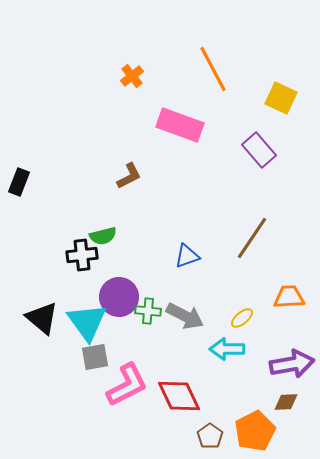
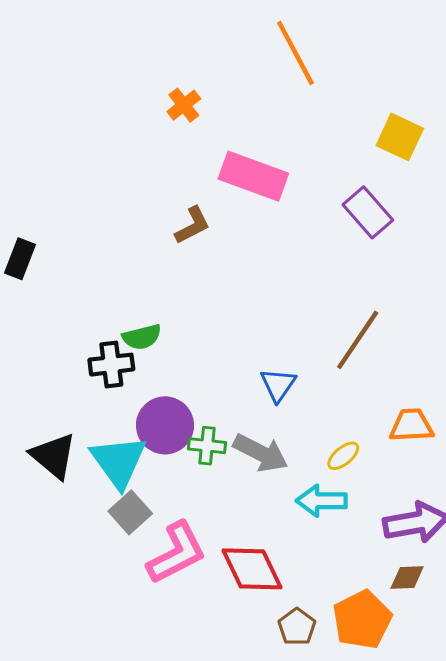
orange line: (213, 69) -> (295, 53), moved
brown L-shape: (129, 176) -> (193, 225), moved
blue triangle: (187, 256) -> (278, 385), moved, turned -36
gray square: (95, 357) -> (130, 512), turned -32

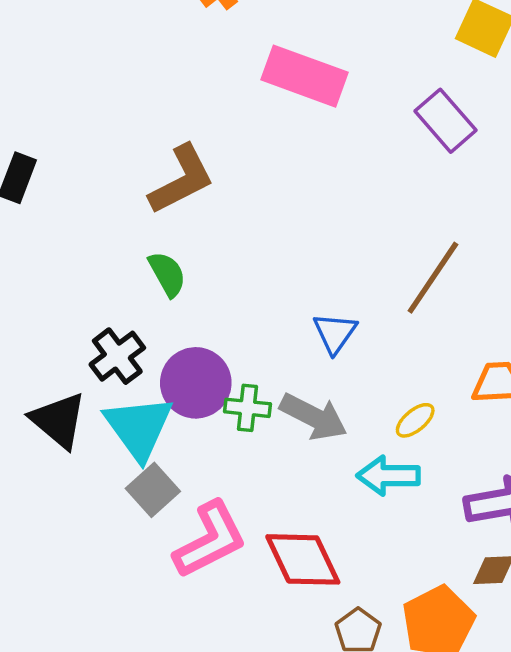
brown L-shape: (193, 225) -> (182, 180), moved, size x1.5
green semicircle: (142, 337) -> (167, 274), turned -105
black cross: (111, 365) -> (117, 356), moved, turned -30

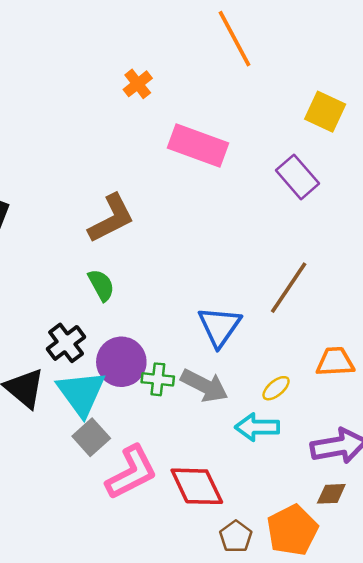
blue triangle: (335, 333) -> (219, 327), size x1.4

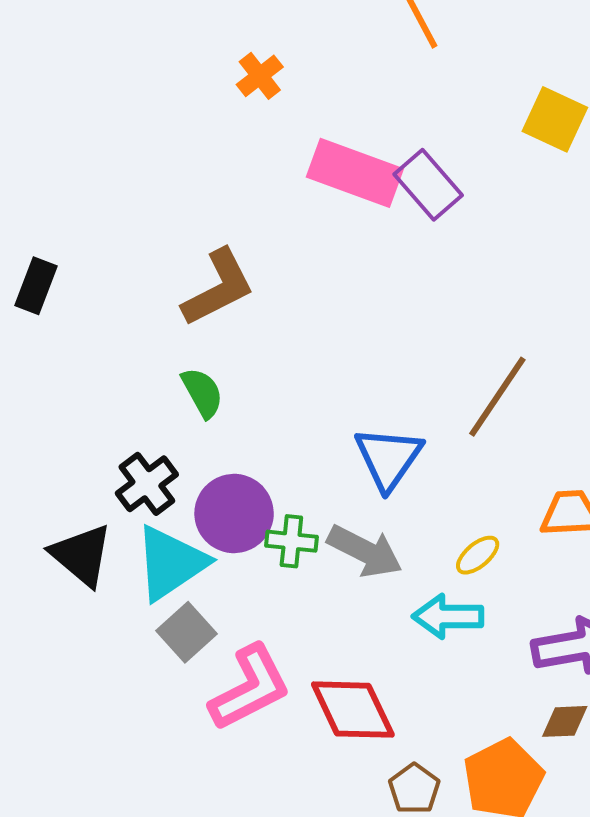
purple rectangle: (297, 177) -> (428, 185), moved
cyan triangle: (81, 393) -> (171, 563), turned 32

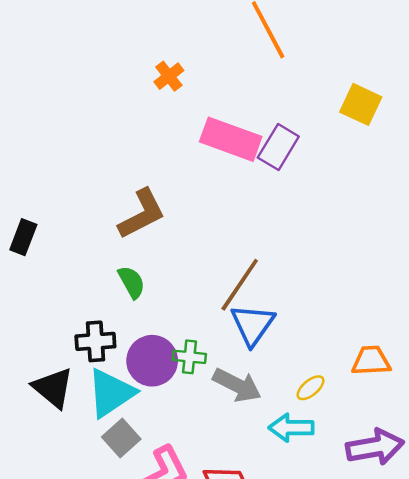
purple rectangle: (428, 185) -> (278, 147), turned 72
black rectangle: (36, 286) -> (23, 237), moved
brown line: (497, 397) -> (240, 285), moved
black cross: (147, 484) -> (95, 341), turned 33
green cross: (291, 541) -> (189, 357), moved

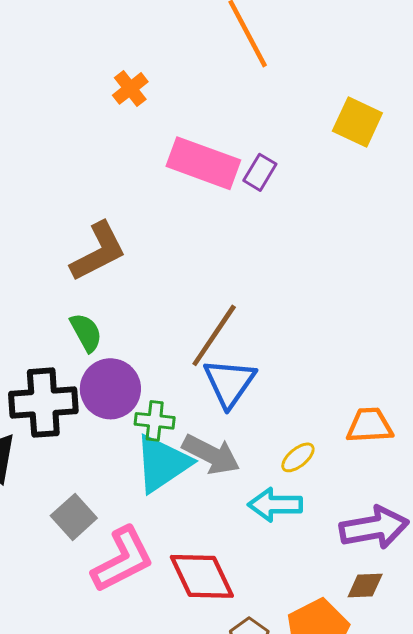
purple rectangle: (278, 147) -> (260, 172), size x0.7
black cross: (95, 341) -> (43, 403), size x1.4
purple circle: (152, 361) -> (110, 389), moved
cyan triangle: (111, 393) -> (162, 464), moved

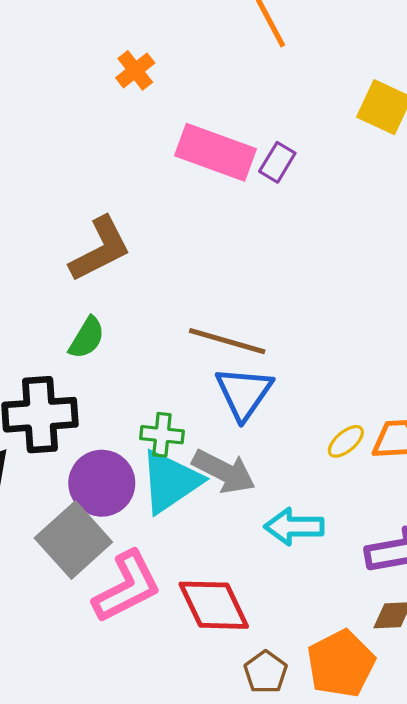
green semicircle: (86, 332) -> (87, 338), turned 60
brown line: (214, 335) -> (227, 341), turned 72
purple circle: (110, 389) -> (102, 483), moved
yellow ellipse: (298, 457) -> (346, 441), moved
gray square: (74, 517) -> (73, 540), size x1.5

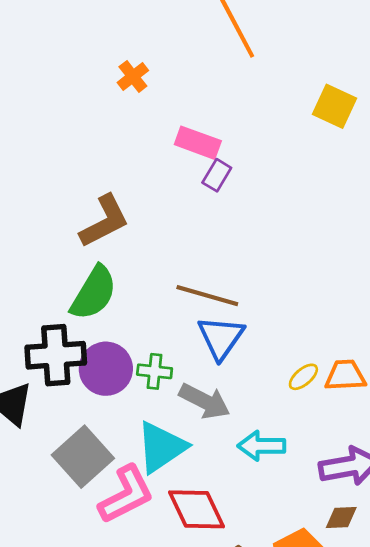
pink rectangle: (215, 152) -> (198, 143), size x0.7
purple rectangle: (277, 162) -> (217, 175), moved
green semicircle: (87, 338) -> (94, 293), size x1.6
cyan triangle: (170, 482) -> (161, 447), moved
purple circle: (102, 483) -> (106, 369), moved

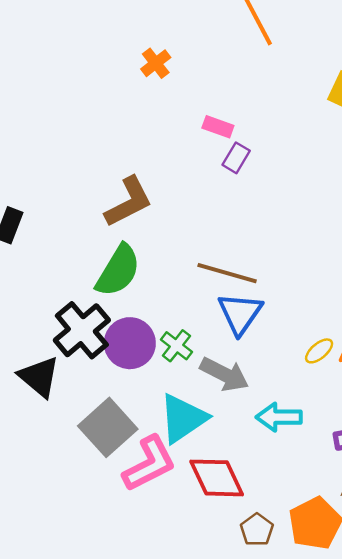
pink rectangle: (198, 143) -> (218, 127), size x0.7
black cross: (56, 355) -> (82, 330), turned -36
green cross: (155, 371) -> (176, 346), turned 32

